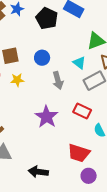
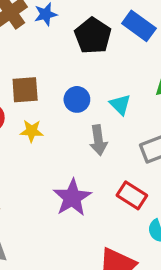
cyan triangle: (79, 63) -> (120, 104), moved

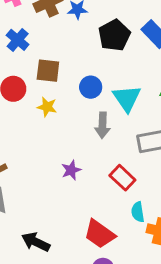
cyan triangle: (120, 104) -> (127, 98), size x1.5
purple star: (72, 198) -> (71, 170), size x0.6

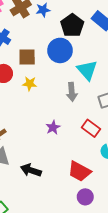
blue circle: (91, 87) -> (60, 50), moved, size x1.5
black arrow: (36, 242) -> (31, 170), moved

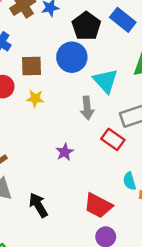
red rectangle: (91, 128) -> (113, 139), moved
black arrow: (31, 170) -> (38, 205), turned 42

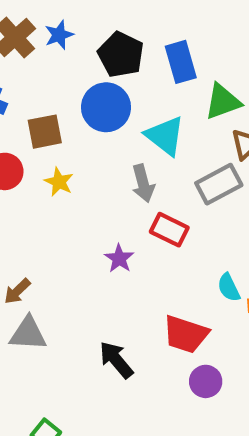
blue rectangle: (123, 20) -> (181, 62), moved, turned 45
yellow star: (35, 99) -> (59, 182), turned 30
red rectangle: (113, 139) -> (169, 230), moved
black arrow: (38, 205) -> (116, 360), moved

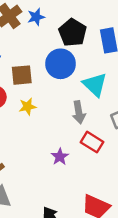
yellow star: (59, 182) -> (27, 107), turned 30

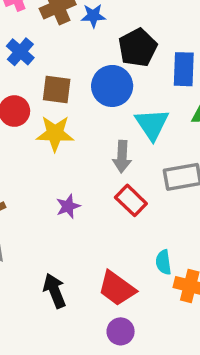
yellow star: (27, 107) -> (55, 133), size x1.5
purple star: (60, 157) -> (68, 206), moved

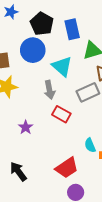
red trapezoid: (117, 288) -> (67, 168), turned -55
black arrow: (55, 291) -> (18, 172), moved

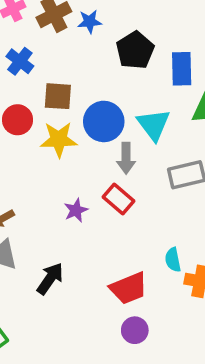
blue circle: (33, 50) -> (104, 121), moved
red rectangle: (61, 114) -> (118, 199), moved
black arrow: (18, 172) -> (50, 279), turned 60

